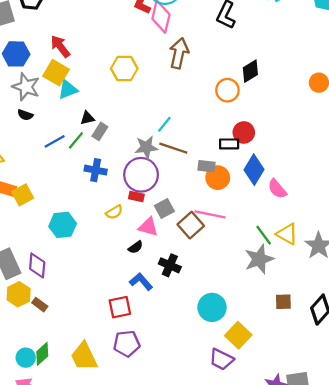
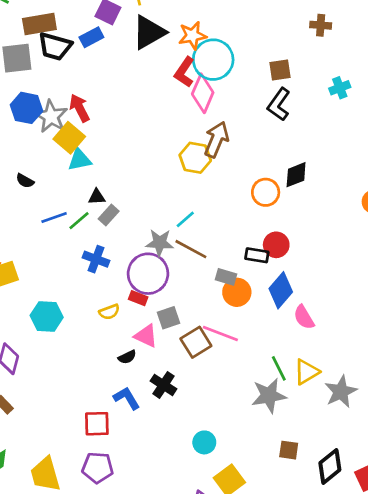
yellow hexagon: (124, 68) -> (195, 158), moved
gray star: (26, 87) -> (51, 116), moved
yellow triangle: (287, 234) -> (306, 372), turned 50
cyan circle: (212, 307) -> (204, 442), size x0.7

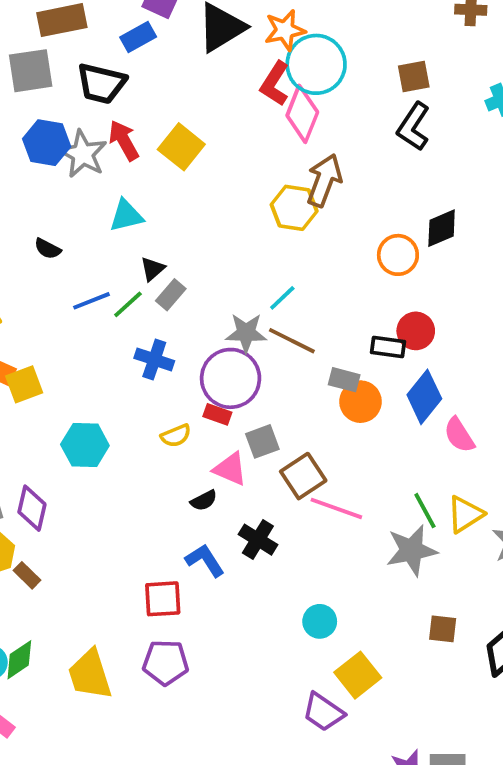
black trapezoid: (55, 46) -> (101, 84), moved
yellow square: (69, 138) -> (181, 147), moved
black triangle: (97, 197) -> (153, 269), turned -36
pink line: (220, 334) -> (336, 508), moved

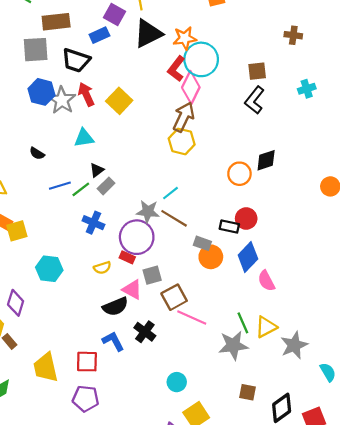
brown arrow: (324, 180) -> (184, 117), moved
black semicircle: (204, 500) -> (115, 307), size x1.6
yellow trapezoid: (90, 675) -> (46, 368), moved

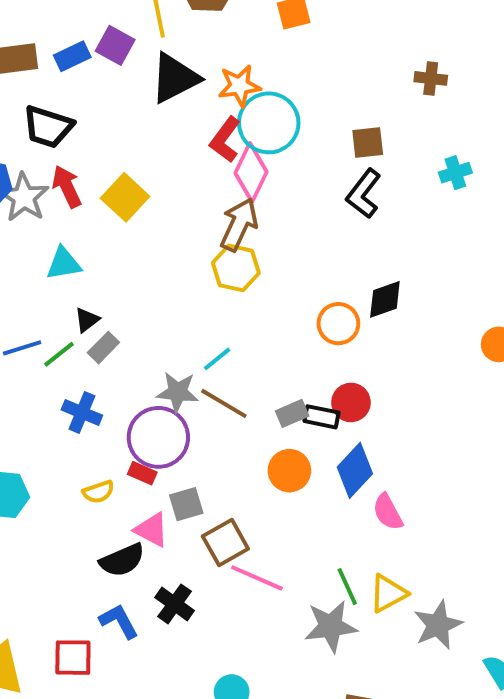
blue rectangle: (99, 35) -> (72, 56), moved
gray rectangle: (202, 243) -> (292, 413), moved, turned -42

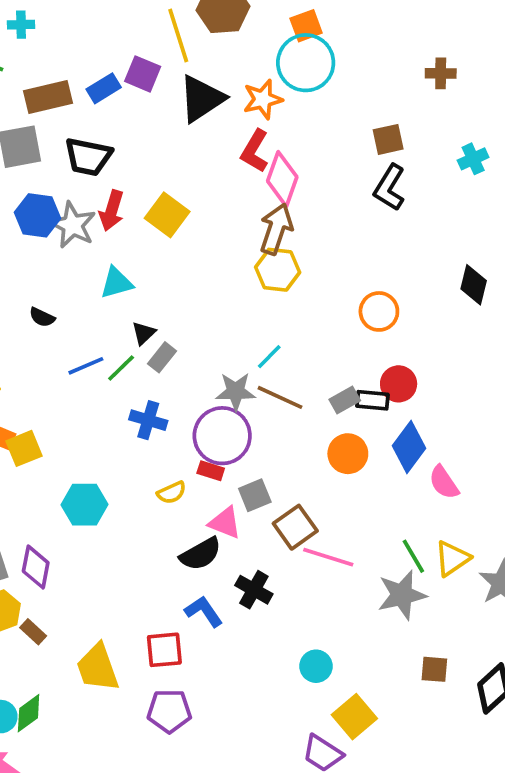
cyan circle: (269, 123) -> (306, 63), moved
red arrow: (67, 187) -> (112, 211), turned -132
black diamond: (385, 299) -> (474, 285), moved, turned -51

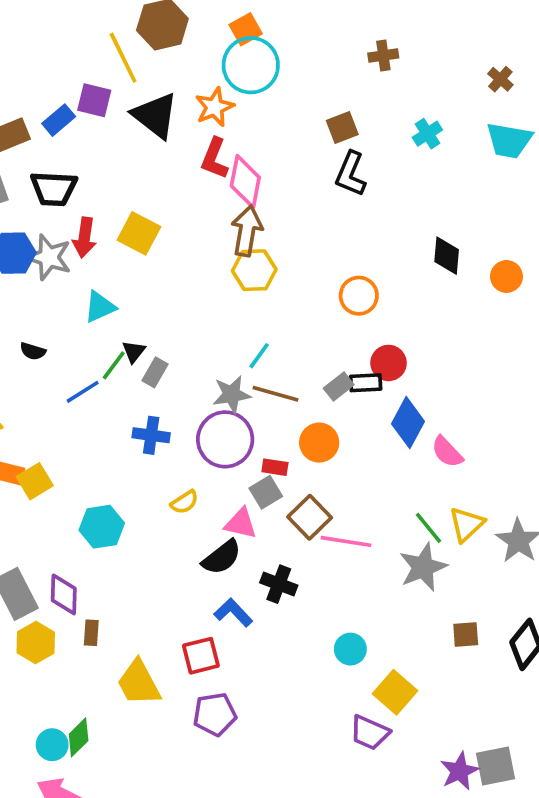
black triangle: (202, 99) -> (155, 115), turned -40
green line: (121, 368) -> (114, 365), moved
orange circle: (348, 454) -> (319, 443), moved
red rectangle: (211, 471) -> (275, 467), moved
brown rectangle: (33, 632) -> (91, 633), moved, turned 60

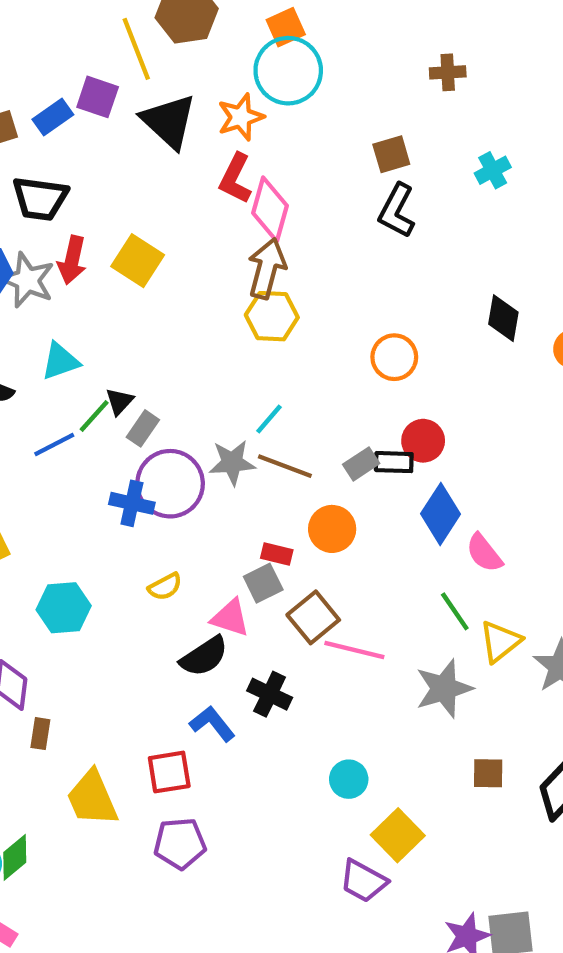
cyan triangle: (100, 307) -> (60, 361), moved
purple circle: (225, 439) -> (170, 484), moved
green line: (429, 528) -> (455, 611), moved

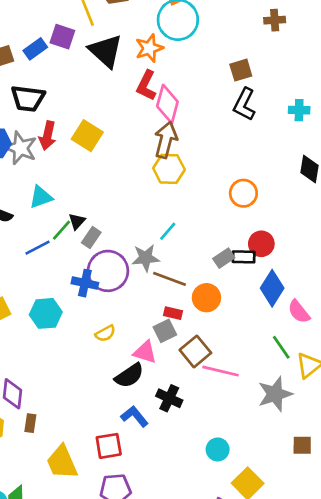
cyan cross: (493, 170) -> (299, 110), moved, turned 30
brown line: (285, 466) -> (169, 279), moved
cyan hexagon: (64, 608) -> (46, 313), moved

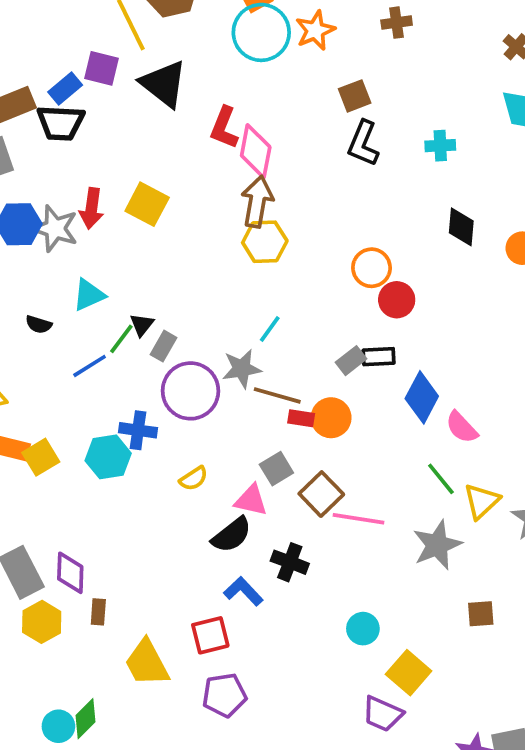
orange star: (149, 48) -> (315, 30), moved
black trapezoid: (28, 98) -> (61, 123), moved
red circle: (261, 244) -> (397, 300), moved
blue cross: (85, 283) -> (138, 430), moved
red rectangle: (173, 313) -> (301, 418), moved

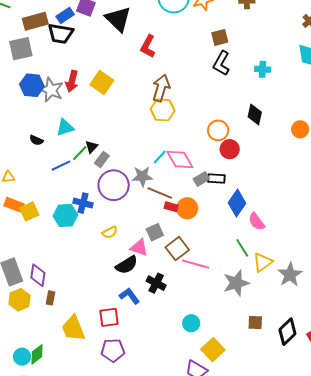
pink diamond: (256, 151) -> (180, 159), moved, turned -48
black diamond: (461, 227) -> (255, 114), moved

